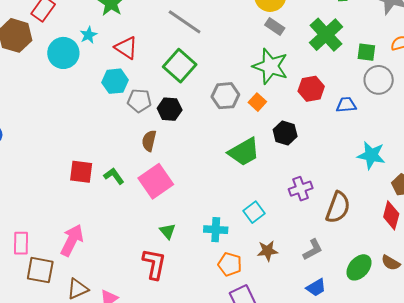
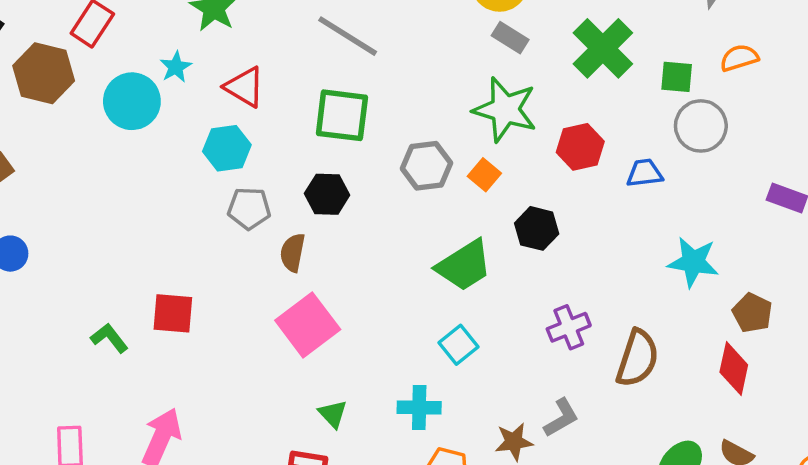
green square: (180, 66) -> (342, 115), turned -32
gray pentagon: (139, 101) -> (249, 208), moved
green L-shape: (114, 176) -> (109, 338), moved
cyan square: (254, 212) -> (458, 345), moved
gray L-shape: (313, 250) -> (561, 418), moved

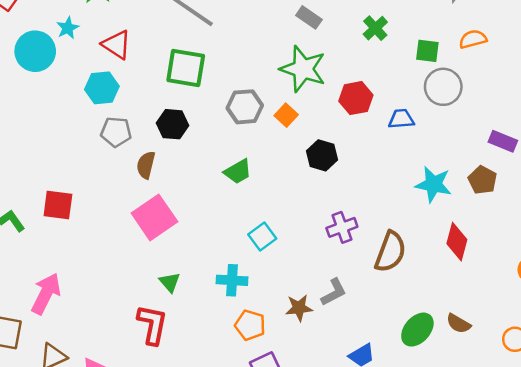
green cross: (603, 48) -> (375, 28), size x0.6
green trapezoid: (464, 265) -> (238, 171), moved, size x0.7
brown pentagon: (752, 313) -> (482, 180), moved
red diamond: (734, 369) -> (457, 242), moved

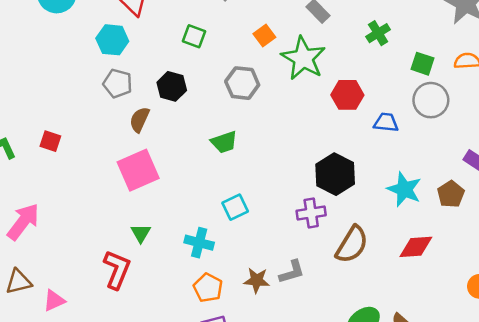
green square: (186, 68) -> (194, 36), size x0.6
orange square: (286, 115) -> (264, 35), moved
black hexagon: (322, 155) -> (335, 174), moved, size x1.4
red square: (58, 205) -> (50, 141), size x0.7
red diamond: (457, 242) -> (416, 247), turned 60

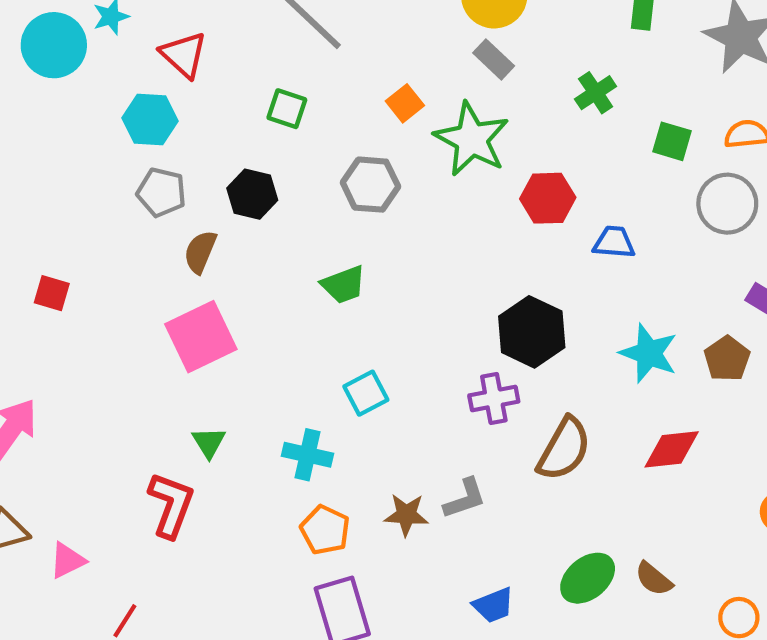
gray circle: (431, 100) -> (727, 204), moved

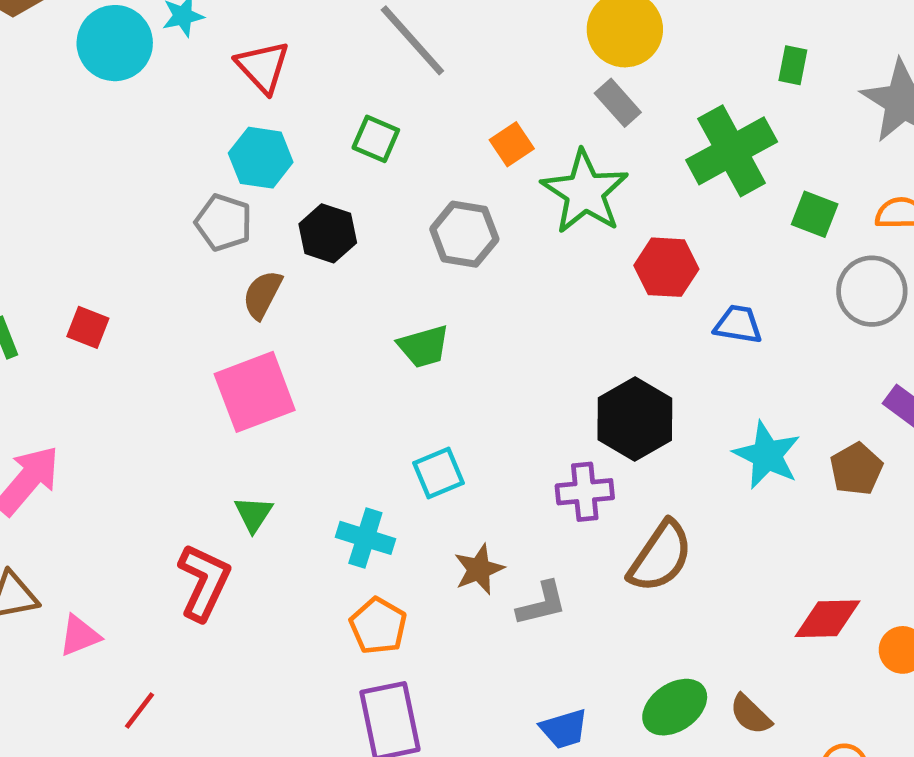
green cross: (596, 93) -> (732, 151), size x1.8
cyan hexagon: (150, 119) -> (261, 158), moved
red diamond: (672, 449) -> (827, 619), moved
brown star: (406, 515) -> (479, 569), moved, turned -30

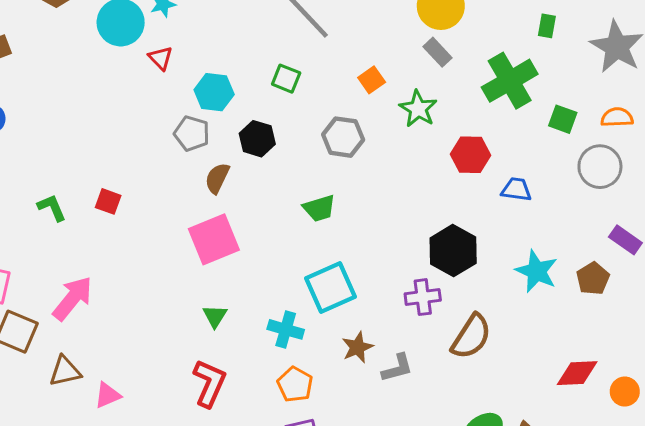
red triangle: (263, 67) -> (160, 58), moved, size x0.7
green star: (585, 192) -> (418, 109), size x0.7
cyan square: (439, 473) -> (331, 288), size x1.6
red L-shape: (204, 582) -> (210, 383), moved

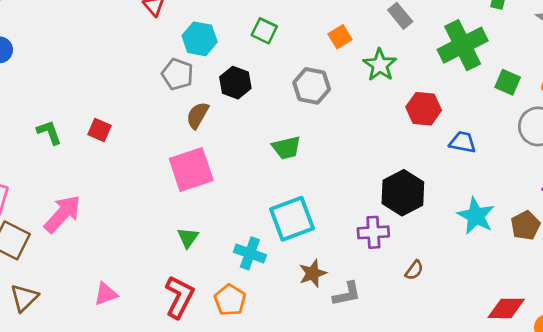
brown semicircle: (471, 337) -> (414, 270), size x0.5
brown triangle: (65, 371) -> (24, 298), moved, turned -36
orange pentagon: (295, 384) -> (230, 300), moved
pink triangle: (108, 395) -> (106, 294), moved

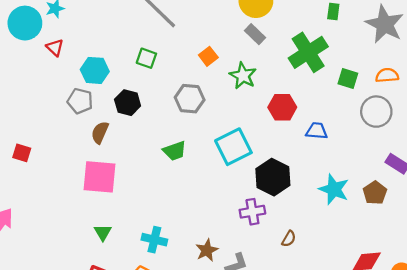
pink square: (191, 169) -> (99, 177), turned 30
cyan square: (292, 219) -> (233, 147), moved

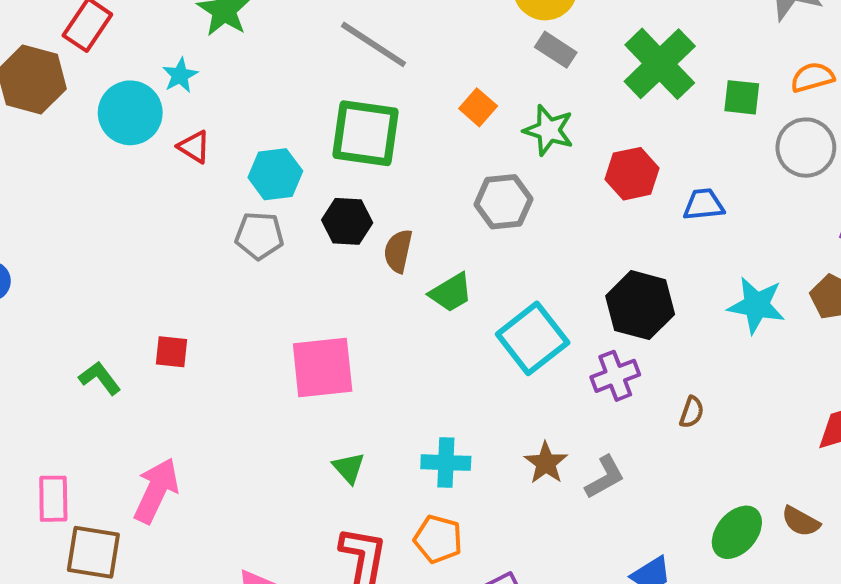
green square: (146, 58) -> (365, 133), size x1.8
gray hexagon: (190, 99) -> (503, 202), moved
brown semicircle: (100, 132) -> (398, 251), moved
cyan square: (233, 147) -> (533, 338), moved

